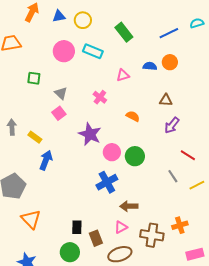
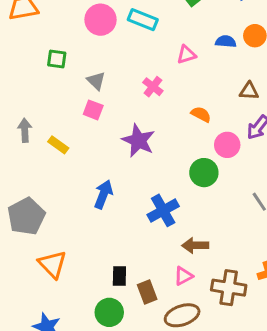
pink square: (59, 113) -> (93, 110), turned -32
pink circle: (112, 152) -> (227, 145), moved
blue arrow: (46, 160) -> (103, 194), moved

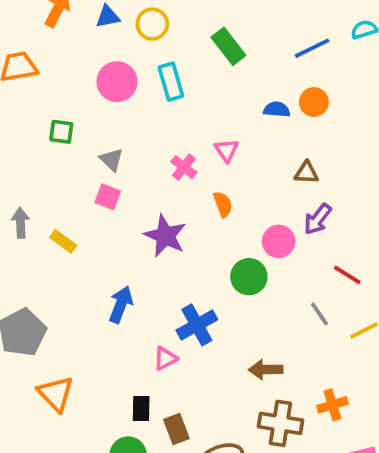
cyan rectangle: (143, 20) -> (171, 82), turned 52
pink triangle: (186, 55) -> (227, 150), moved, turned -48
orange semicircle: (201, 114) -> (223, 204), moved, turned 42
brown arrow: (195, 245) -> (266, 370), moved
pink triangle: (184, 276) -> (165, 358), moved

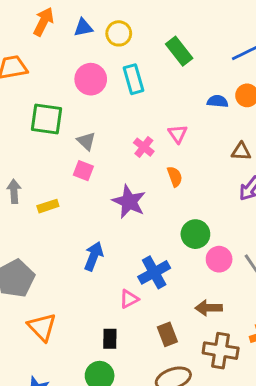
green square: (61, 132) -> (46, 119), size x1.6
yellow rectangle: (63, 241) -> (48, 206), turned -54
pink circle: (279, 241) -> (219, 259), moved
brown rectangle: (176, 429) -> (167, 334), moved

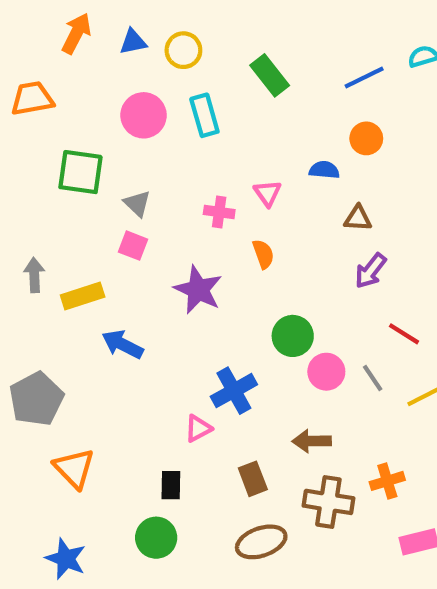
blue semicircle: (218, 101) -> (324, 170), moved
pink cross: (144, 147) -> (219, 212), turned -30
yellow rectangle: (48, 206) -> (83, 296), size x1.4
blue arrow: (94, 256) -> (123, 344), moved, turned -84

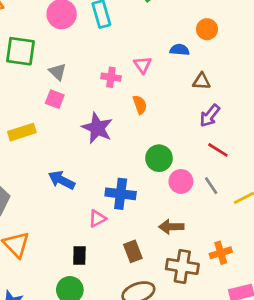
red line: (404, 334) -> (218, 150), moved
blue arrow: (123, 344) -> (62, 180), moved
blue cross: (234, 391) -> (121, 194), turned 36

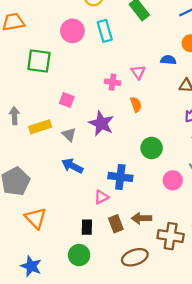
gray triangle: (57, 72) -> (69, 135), moved
pink circle: (181, 181) -> (173, 180), moved
brown arrow: (171, 227) -> (142, 218), moved
brown rectangle: (133, 251) -> (116, 224), moved

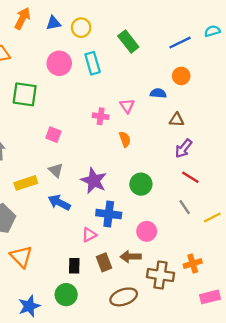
purple star: (101, 123) -> (94, 181), moved
yellow rectangle: (40, 127) -> (26, 183), moved
pink circle: (173, 180) -> (147, 231), moved
blue star: (31, 266) -> (29, 306), moved, turned 30

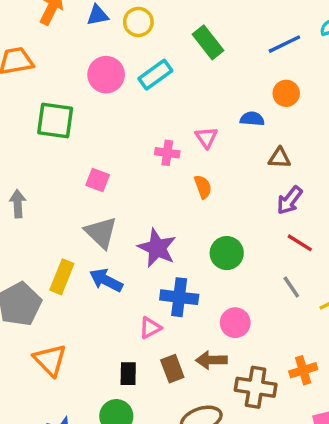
cyan rectangle: (93, 63) -> (155, 75), turned 70
gray triangle: (56, 170) -> (101, 233), size x1.5
yellow rectangle: (26, 183) -> (62, 277), moved, turned -50

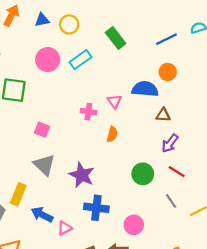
blue semicircle: (252, 119) -> (145, 89), size x1.6
orange semicircle: (203, 187) -> (112, 134), turned 35
green circle: (227, 253) -> (143, 174), moved
blue arrow: (106, 280) -> (42, 215), moved
pink triangle: (150, 328) -> (65, 228), moved

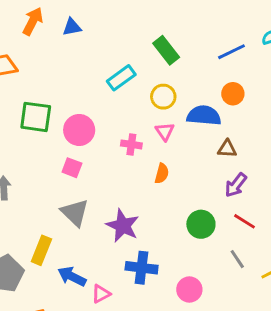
yellow circle: (69, 24) -> (163, 97), moved
pink circle: (48, 60) -> (79, 130), moved

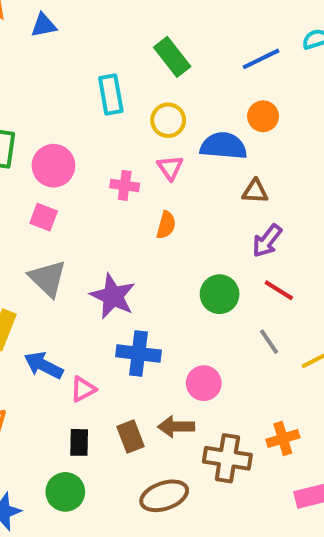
cyan rectangle: (121, 78) -> (111, 95), turned -64

